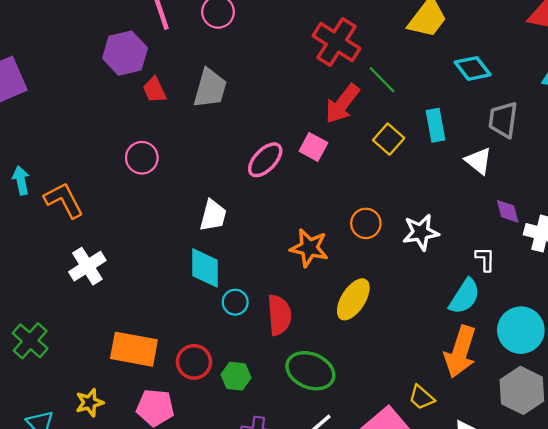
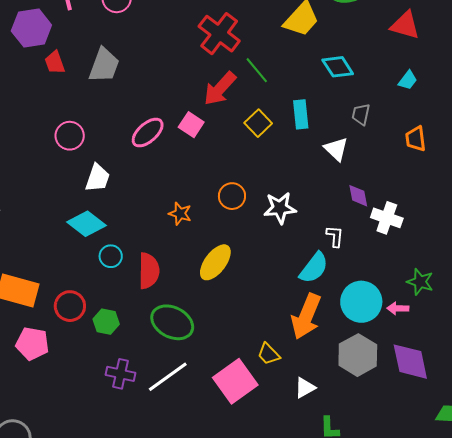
gray trapezoid: (503, 120) -> (361, 114), size x0.7
pink circle: (142, 158) -> (70, 136), moved
orange star: (309, 248) -> (180, 214), size x0.7
cyan diamond: (205, 268) -> (87, 224), turned -57

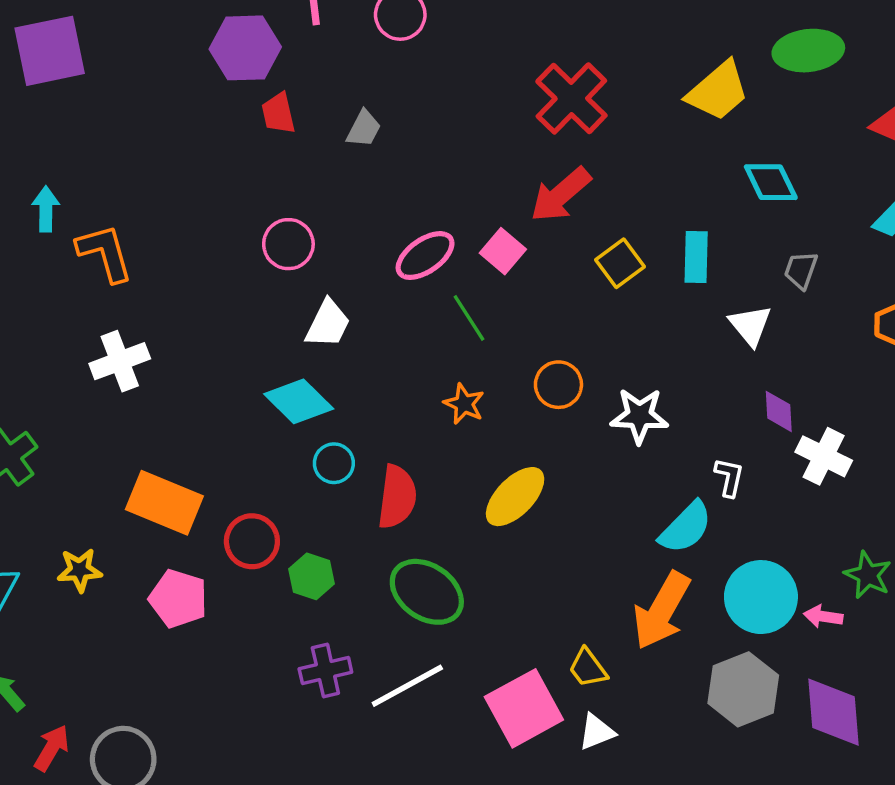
gray trapezoid: (104, 65) -> (364, 129), size x0.6
green line: (257, 70) -> (469, 318), moved
purple cross: (121, 374) -> (325, 670), turned -32
white triangle: (305, 388) -> (597, 732), moved

